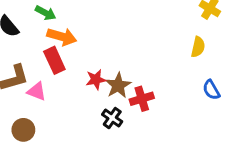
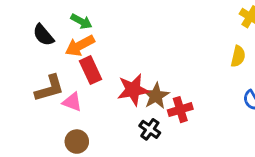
orange arrow: (62, 37) -> (80, 46), moved, turned 136
red star: (96, 80) -> (133, 90), size x1.5
brown circle: (23, 130) -> (77, 142), moved

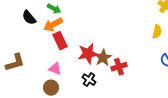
brown L-shape: (49, 88) -> (15, 63), moved
pink triangle: (72, 102) -> (55, 69), moved
black cross: (150, 129) -> (89, 80), moved

